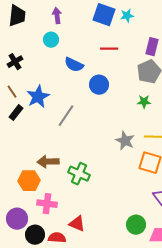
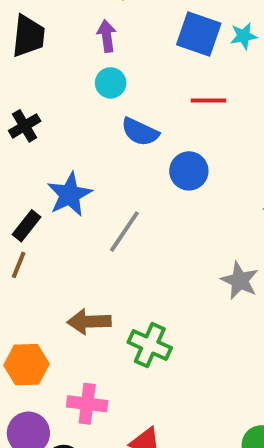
cyan circle: (51, 40) -> (111, 83), moved
brown line: (12, 92) -> (19, 265), moved, turned 56
orange hexagon: (29, 181) -> (26, 365), moved

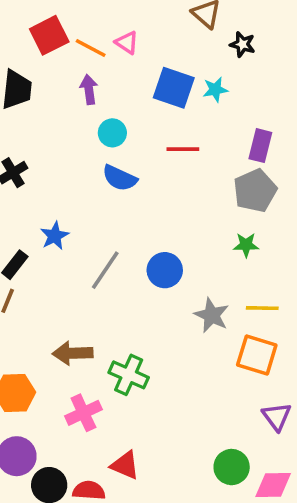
cyan circle: (111, 83) -> (112, 133), moved
blue circle: (189, 171) -> (165, 270), moved
blue star: (70, 194) -> (55, 236), size x0.7
pink cross: (87, 404) -> (83, 413), moved, turned -32

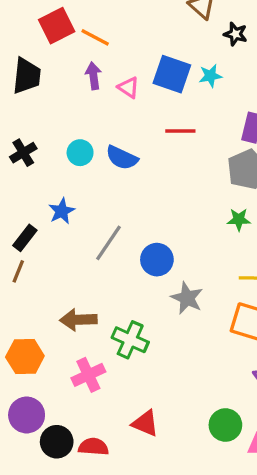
pink triangle: (127, 43) -> (129, 87), moved
cyan circle: (112, 133) -> (80, 153), moved
blue circle: (165, 270) -> (157, 260), moved
gray star: (212, 315) -> (187, 298), moved
red triangle: (125, 465) -> (145, 423), moved

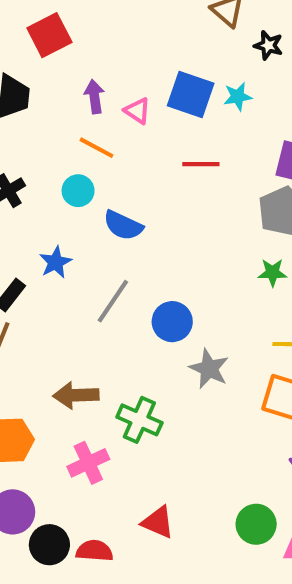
orange line: (95, 37) -> (96, 148), moved
blue semicircle: (122, 158) -> (123, 225), moved

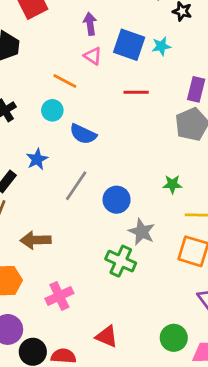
purple arrow: (94, 97) -> (90, 24), moved
green star: (272, 273) -> (172, 184), moved
brown arrow: (76, 395) -> (36, 240), moved
green cross: (139, 420) -> (121, 261), moved

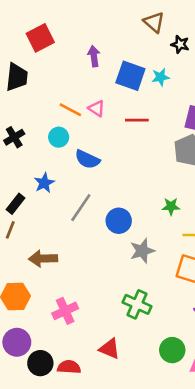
pink triangle: (93, 56) -> (96, 108), moved
gray star: (142, 232) -> (142, 251), turned 30
green cross: (121, 261) -> (137, 304), moved

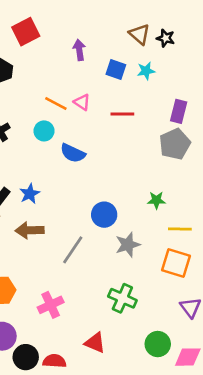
brown triangle: (154, 22) -> (139, 34), moved
blue square: (130, 76) -> (116, 70), size x0.7
blue star: (44, 183) -> (30, 194), moved
gray line: (81, 208) -> (73, 250), moved
brown arrow: (43, 259) -> (30, 230), moved

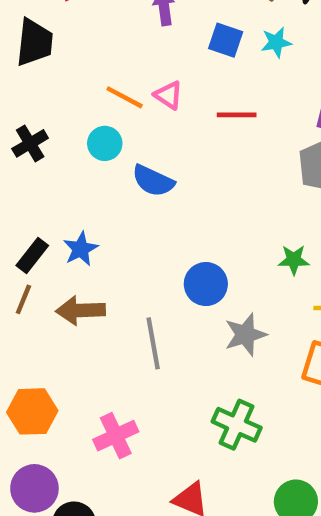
gray line: (73, 250) -> (153, 343), turned -44

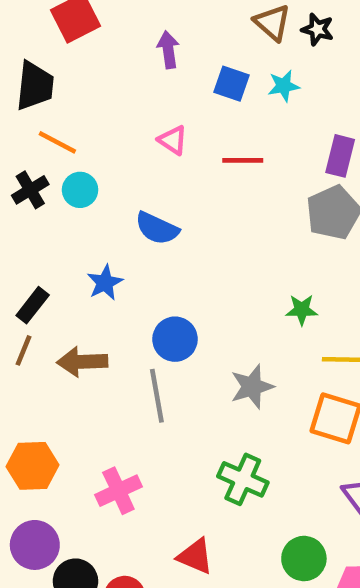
orange line: (125, 97) -> (57, 142), moved
cyan circle: (105, 143) -> (80, 190), moved
blue star: (81, 249) -> (105, 283), moved
blue circle: (206, 284) -> (175, 339), moved

